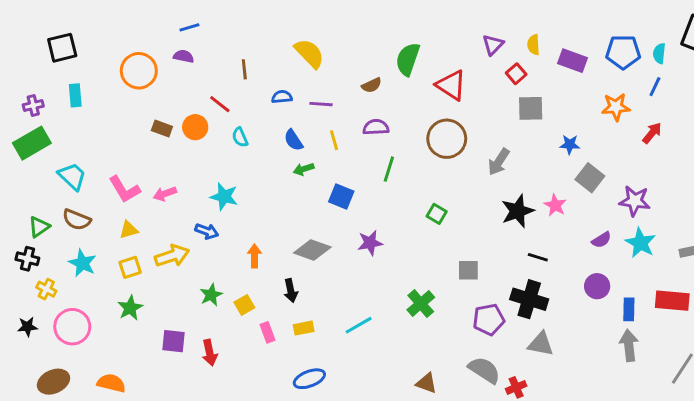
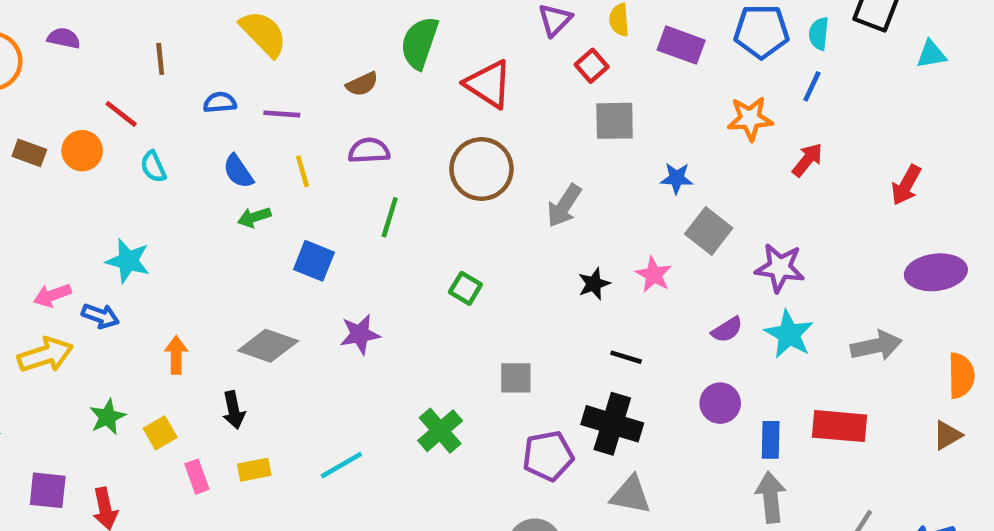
pink arrow: (165, 194) -> (52, 295), moved
black star: (518, 211) -> (594, 284), size x0.6

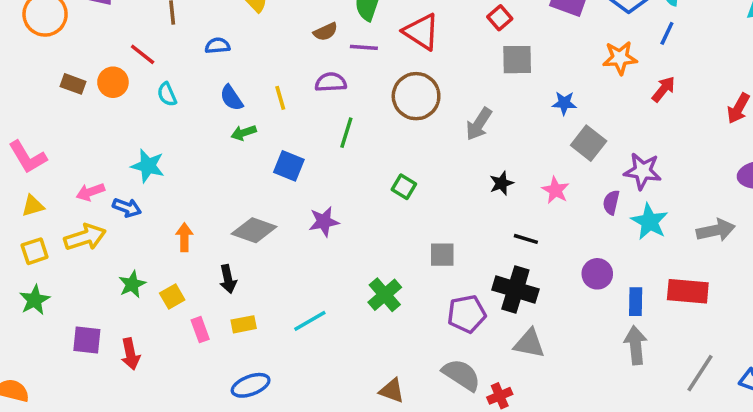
purple line: (282, 114) -> (364, 47), moved
pink star: (654, 275) -> (555, 190), moved
purple semicircle: (727, 330) -> (611, 202), moved, turned 135

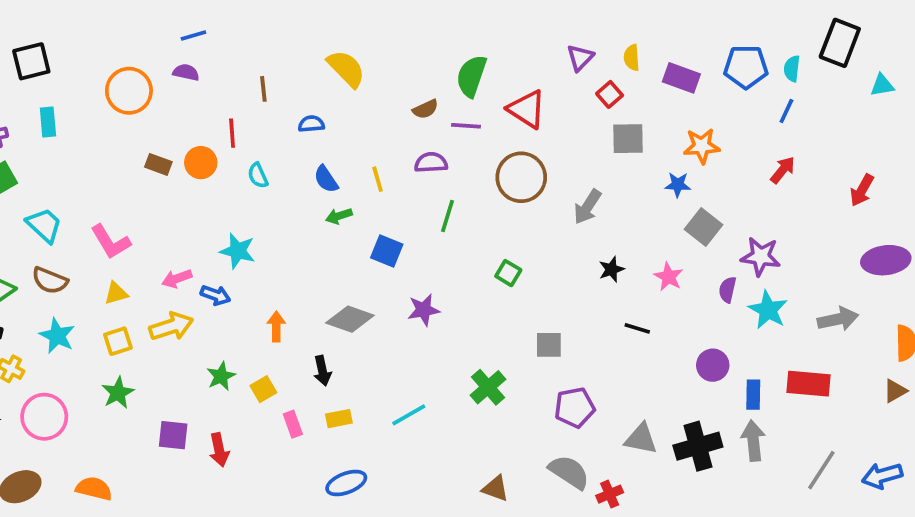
red line: (143, 54) -> (232, 133), turned 48
orange star: (620, 58) -> (702, 146), moved
black cross: (515, 289) -> (698, 446), moved, turned -33

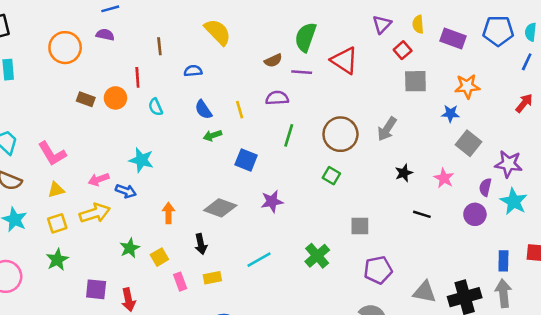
brown circle: (521, 177) -> (340, 134), moved
purple circle: (713, 365) -> (475, 214), moved
cyan line: (409, 415) -> (259, 260), moved

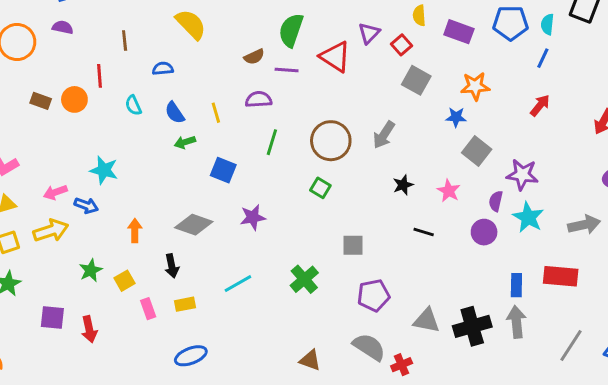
purple triangle: (382, 24) -> (369, 33), moved
gray square: (415, 81) -> (416, 80), turned 30
cyan semicircle: (156, 107) -> (133, 105), moved

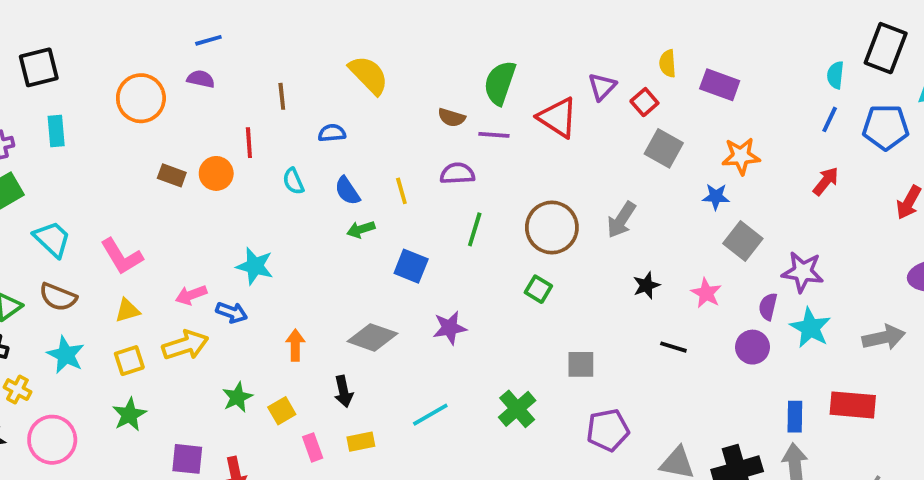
blue pentagon: (511, 23) -> (886, 127), moved
brown semicircle: (254, 57) -> (452, 118), turned 42

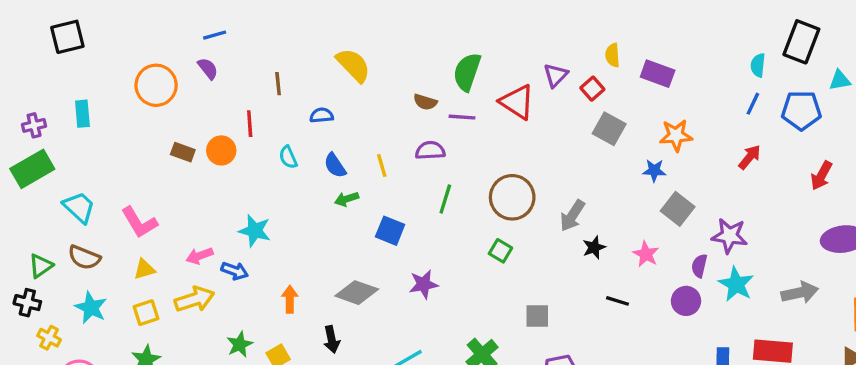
black square: (39, 67) -> (67, 37), moved
purple semicircle: (201, 79) -> (208, 69), turned 40
gray arrow: (621, 220) -> (572, 216), moved

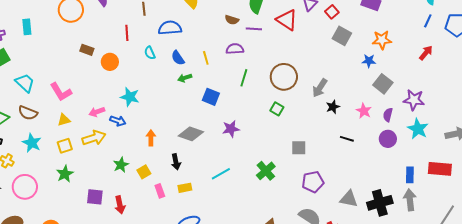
blue semicircle: (322, 115) -> (170, 28), size x1.6
orange circle: (221, 150) -> (110, 62), moved
purple semicircle: (699, 266) -> (388, 115), moved

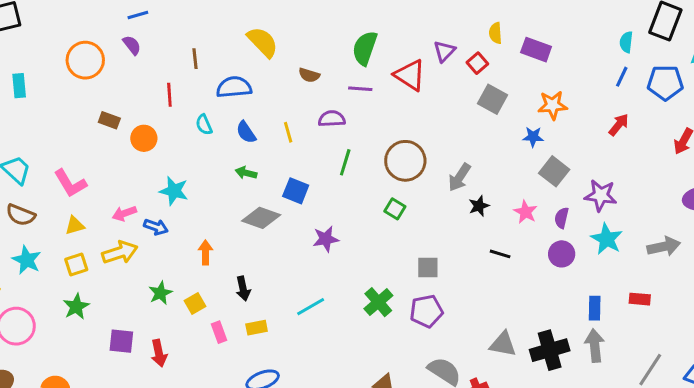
brown semicircle: (232, 20) -> (309, 75), moved
green arrow: (185, 78) -> (246, 173), moved, turned 32
gray diamond: (191, 134) -> (261, 218), moved
red rectangle: (440, 169) -> (640, 299), size x0.6
purple pentagon: (313, 182) -> (426, 311), moved

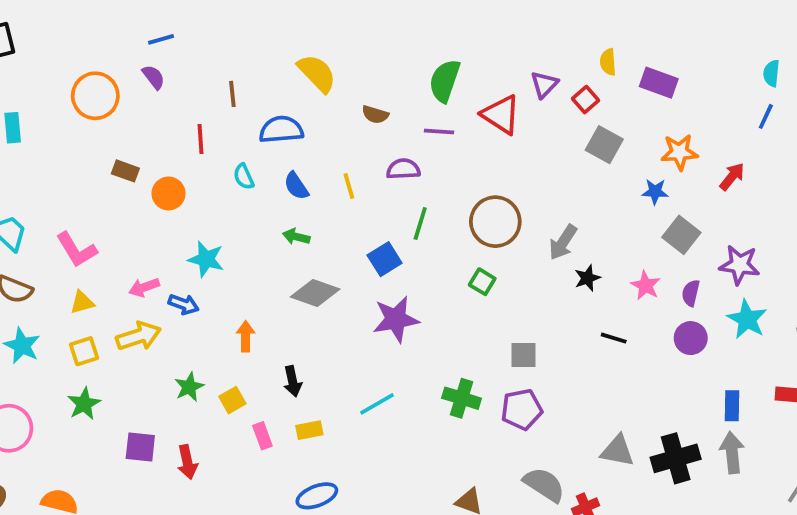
red arrow: (619, 125) -> (732, 177), moved
blue square: (296, 191) -> (385, 259), moved, turned 36
purple star: (326, 239) -> (396, 319), size x1.4
green cross: (378, 302) -> (462, 398), turned -32

